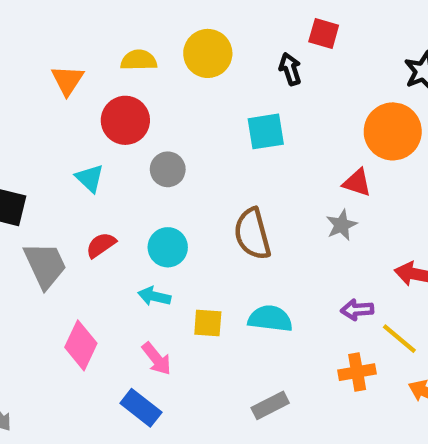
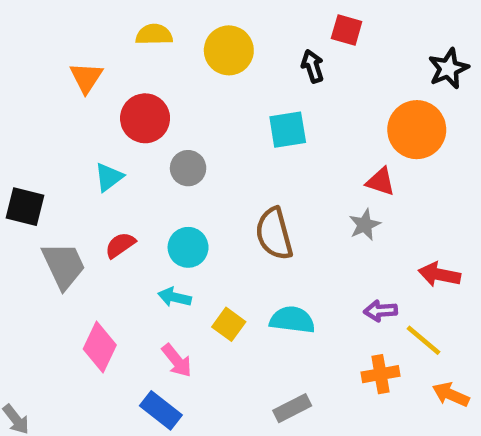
yellow semicircle: (139, 60) -> (154, 35), moved
cyan triangle: (90, 178) -> (109, 177), turned 40
yellow square: (208, 323) -> (229, 324), turned 32

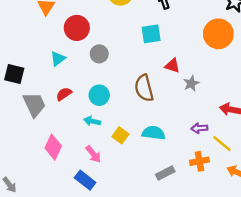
red triangle: (381, 182) -> (172, 66), moved
gray rectangle: (292, 408) -> (165, 173), moved

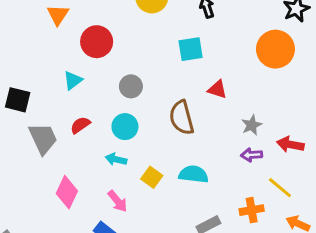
gray circle: (99, 54) -> (131, 86), moved
gray star: (191, 83) -> (252, 125), moved
purple arrow: (199, 128) -> (252, 155), moved

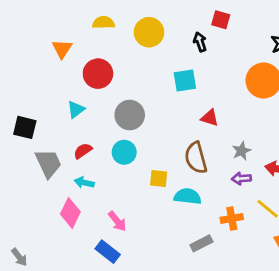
gray circle: (131, 86) -> (130, 115), size x1.4
brown semicircle: (182, 118) -> (196, 158), moved
cyan arrow: (116, 159) -> (84, 183), moved
yellow square: (152, 177) -> (159, 178), moved, turned -30
orange cross: (252, 210) -> (232, 218), moved

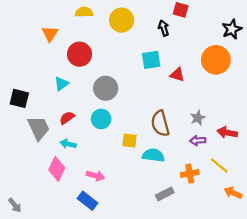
red triangle: (210, 118) -> (177, 75), moved
pink arrow: (117, 221) -> (95, 176), turned -36

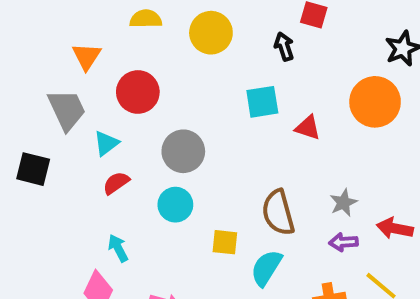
red semicircle: (67, 118) -> (116, 183), moved
gray trapezoid: (39, 128) -> (67, 110), moved
cyan arrow: (68, 144) -> (118, 248), turned 49
cyan semicircle: (153, 155) -> (266, 268), turned -65

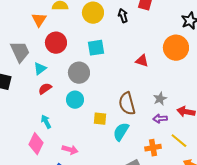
black arrow: (284, 47) -> (123, 16), moved
orange triangle: (86, 56) -> (39, 20), moved
cyan square: (262, 102) -> (96, 48), moved

